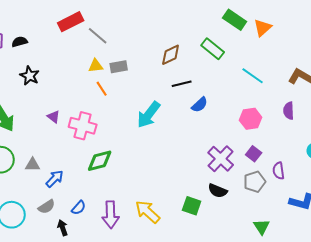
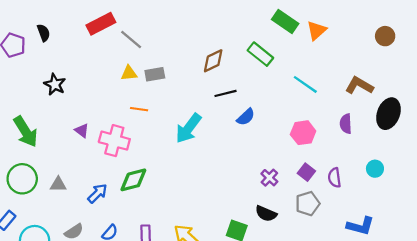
black semicircle: (20, 42) -> (44, 33), moved, turned 84
orange line: (102, 89) -> (139, 109), moved, turned -49
purple cross: (221, 159) -> (269, 178), size x0.6
purple semicircle: (279, 171) -> (335, 178), moved
blue arrow: (55, 179) -> (97, 193), moved

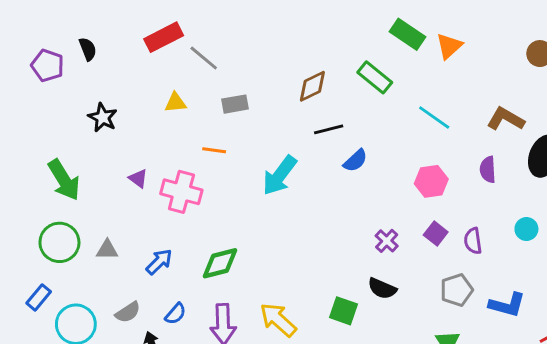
yellow triangle: (129, 73) -> (175, 103), moved
green diamond: (133, 180) -> (220, 263), moved
gray pentagon: (308, 204) -> (457, 290), moved

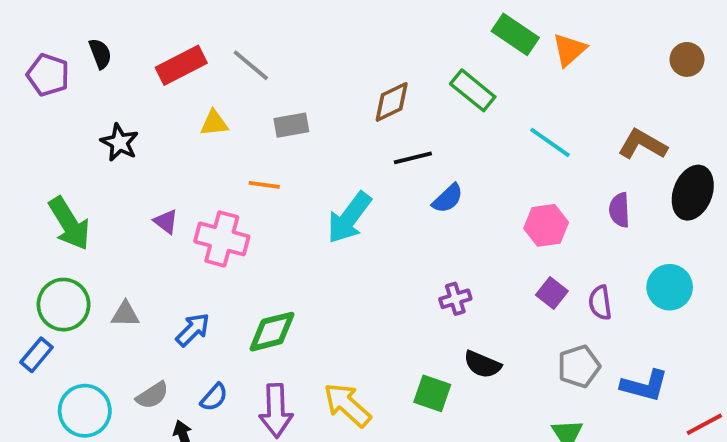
red rectangle: (164, 37) -> (181, 65), moved
cyan circle: (526, 229) -> (670, 287), size x1.5
purple cross: (387, 241) -> (455, 299), moved, turned 30
blue rectangle: (39, 297) -> (37, 355), moved

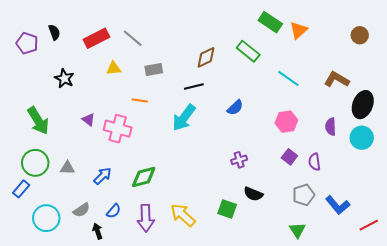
black line: (413, 158) -> (194, 86), moved
purple semicircle: (619, 210) -> (331, 127), moved
cyan circle: (670, 287) -> (362, 138), moved
blue L-shape: (645, 386) -> (338, 205), turned 35

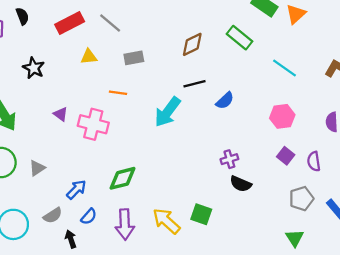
black line: (194, 86) -> (195, 84), moved
gray triangle: (67, 168) -> (37, 168), turned -35
blue arrow: (103, 176) -> (76, 190), moved
black semicircle: (253, 194) -> (241, 184), moved
green square: (227, 209) -> (201, 214), moved

